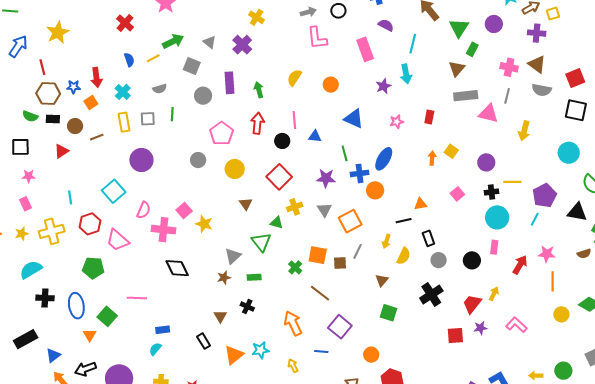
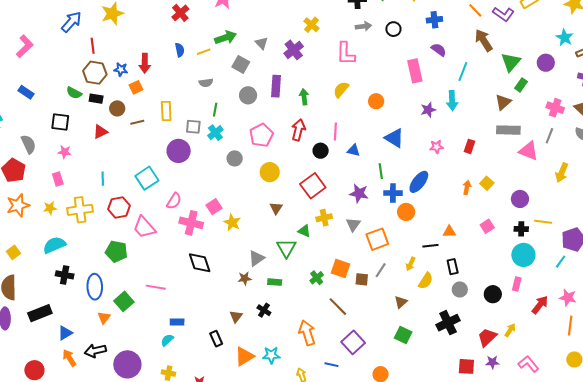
pink L-shape: (317, 38) -> (346, 53), moved
cyan cross: (123, 92) -> (215, 133), moved
gray square: (148, 119) -> (193, 127), moved

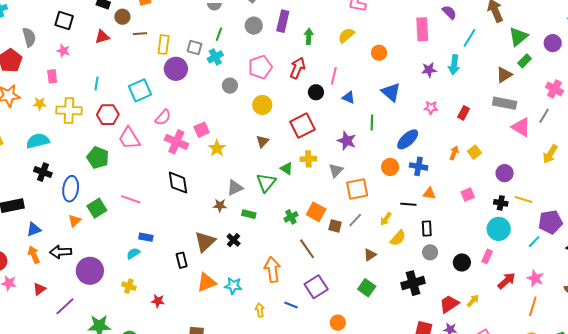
yellow rectangle: (166, 111) -> (164, 45), moved
blue cross: (393, 193) -> (419, 166), moved
brown triangle: (236, 316) -> (205, 242), size x1.6

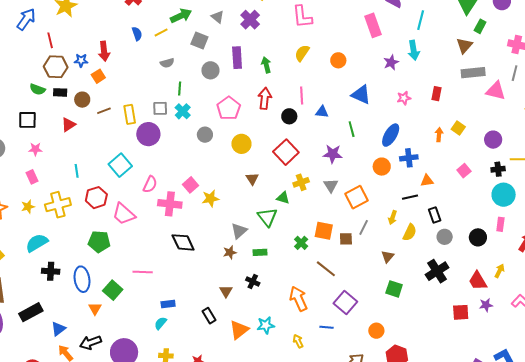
yellow star: (217, 148) -> (210, 198), turned -30
brown triangle: (205, 242) -> (226, 291), size x0.6
red trapezoid: (449, 304) -> (478, 281), turned -70

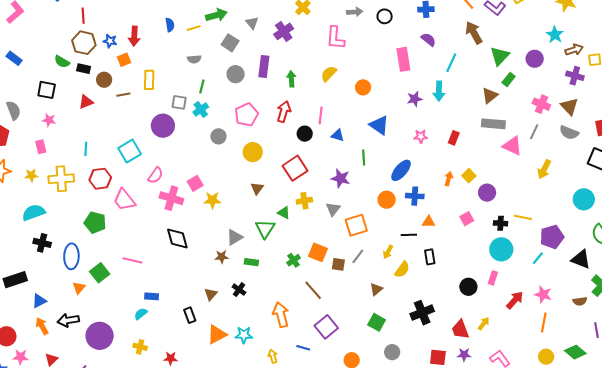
yellow rectangle: (130, 114) -> (149, 80), moved
purple circle: (493, 140) -> (487, 193), moved
gray circle: (445, 237) -> (392, 352), moved

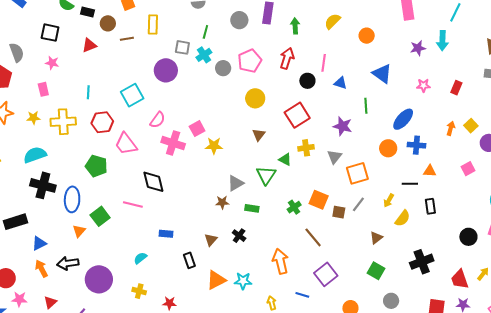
gray circle: (218, 136) -> (223, 68), moved
black diamond: (177, 239) -> (153, 182), moved
black cross: (42, 243) -> (43, 185), size x1.4
blue rectangle: (152, 296) -> (166, 234), moved

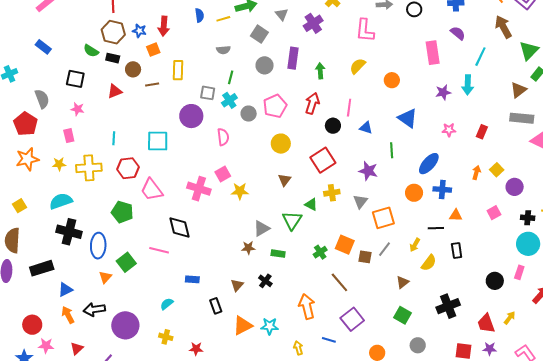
cyan square: (132, 95) -> (158, 141), turned 30
pink semicircle: (158, 120) -> (223, 137), moved, turned -42

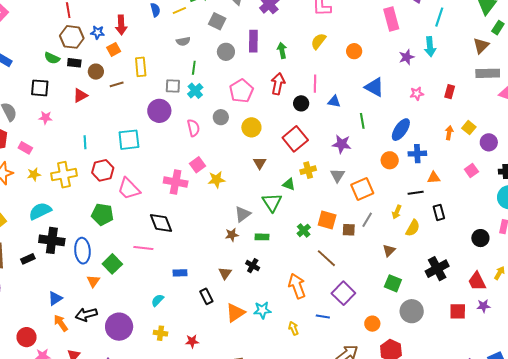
gray circle: (249, 114) -> (221, 117), moved
pink rectangle: (69, 136) -> (25, 148), moved, turned -40
black rectangle: (42, 268) -> (28, 259), moved, size x0.6
gray circle: (418, 345) -> (412, 311), size x1.5

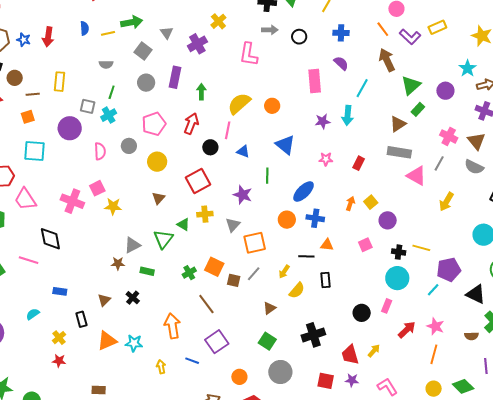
yellow semicircle: (318, 41) -> (239, 104), moved, size x1.4
orange square: (114, 49) -> (28, 117), moved
yellow cross: (161, 333) -> (59, 338), moved, turned 32

